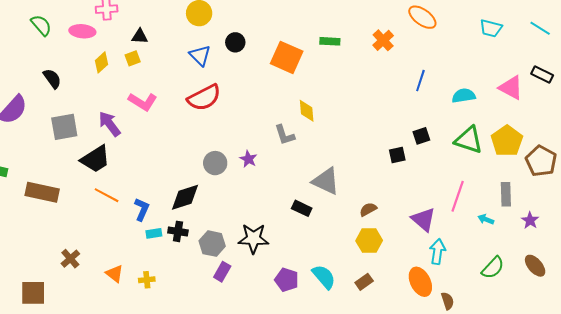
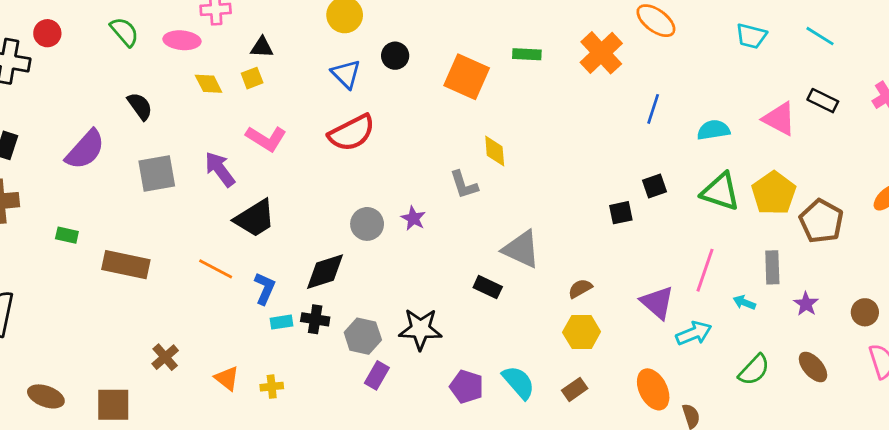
orange cross: (383, 40) -> (601, 53), size x1.4
yellow diamond: (101, 62) -> (209, 84), turned -75
black trapezoid: (95, 159) -> (255, 218), moved
cyan arrow: (437, 252) -> (694, 333), moved, turned 60

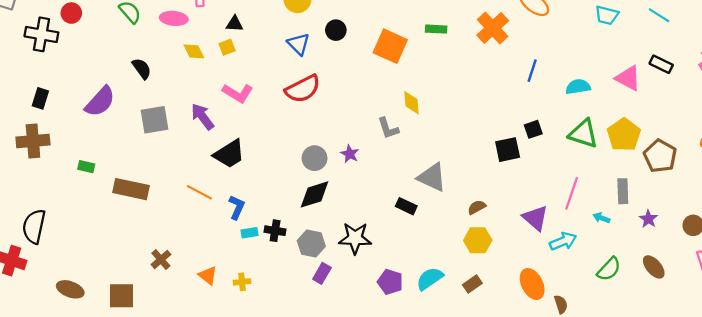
black square: (621, 213) -> (508, 150), size x1.4
black diamond: (325, 272) -> (315, 194), moved
cyan semicircle: (519, 382) -> (430, 279), turned -84

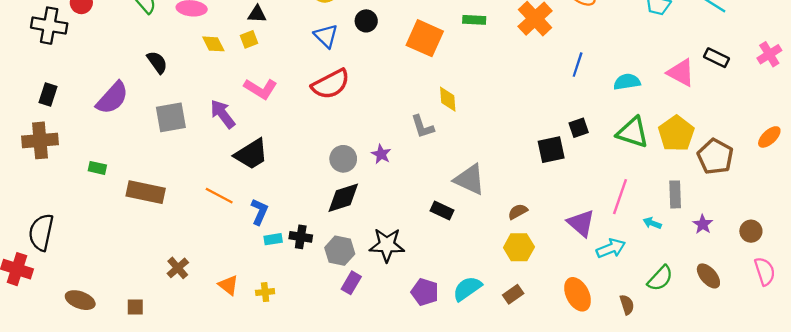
brown square: (121, 296) -> (135, 307), size x0.6
brown semicircle: (561, 304) -> (627, 305), moved

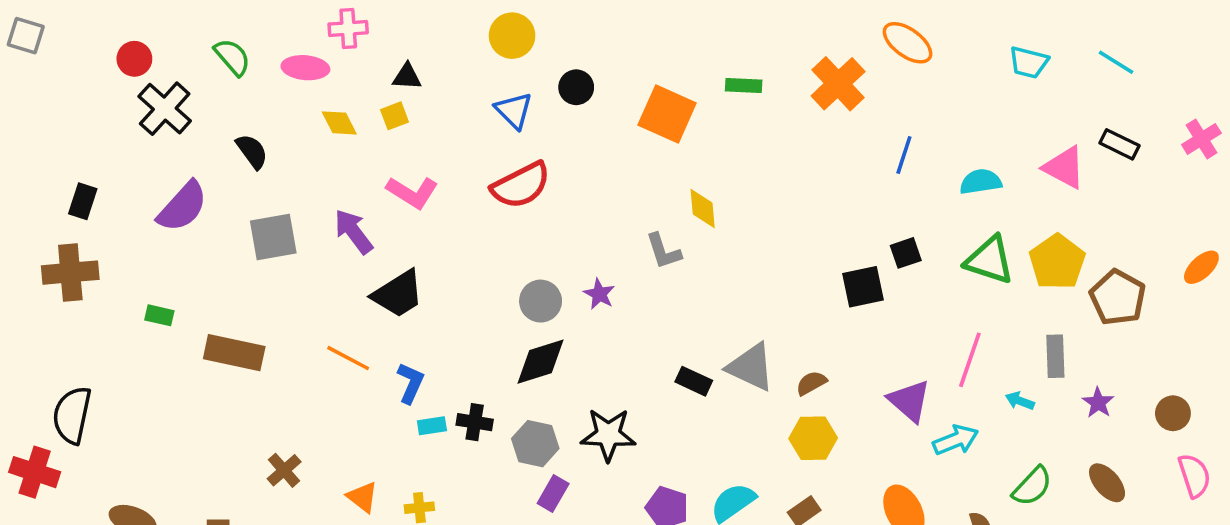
black cross: (49, 26) -> (165, 109), moved, turned 32
gray triangle: (470, 179) -> (751, 367), moved

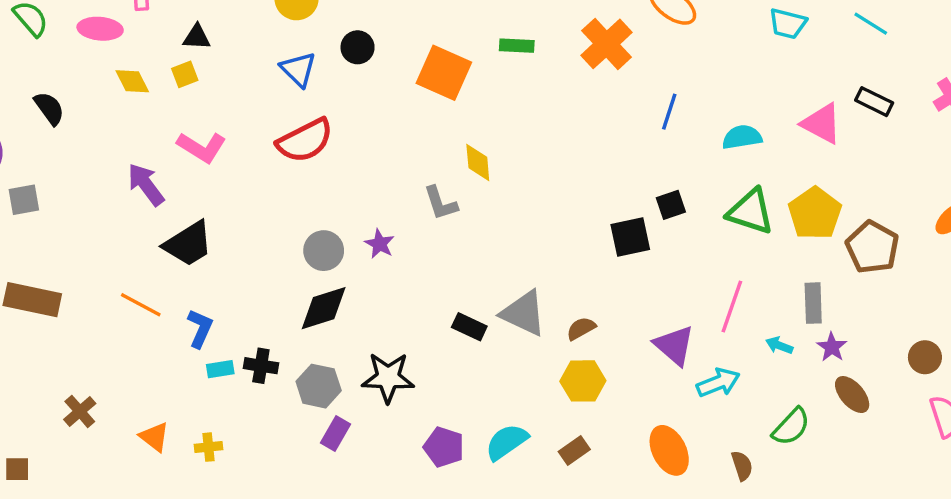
gray square: (273, 237) -> (24, 200), moved, size x0.7
purple star: (1098, 403) -> (832, 347), moved
brown ellipse: (1107, 483) -> (852, 395), moved

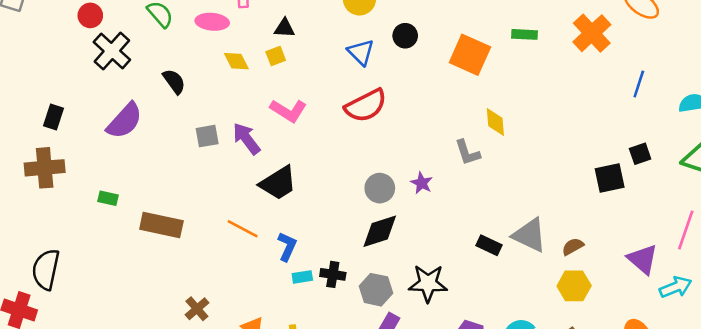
gray square: (24, 200) -> (207, 136), moved

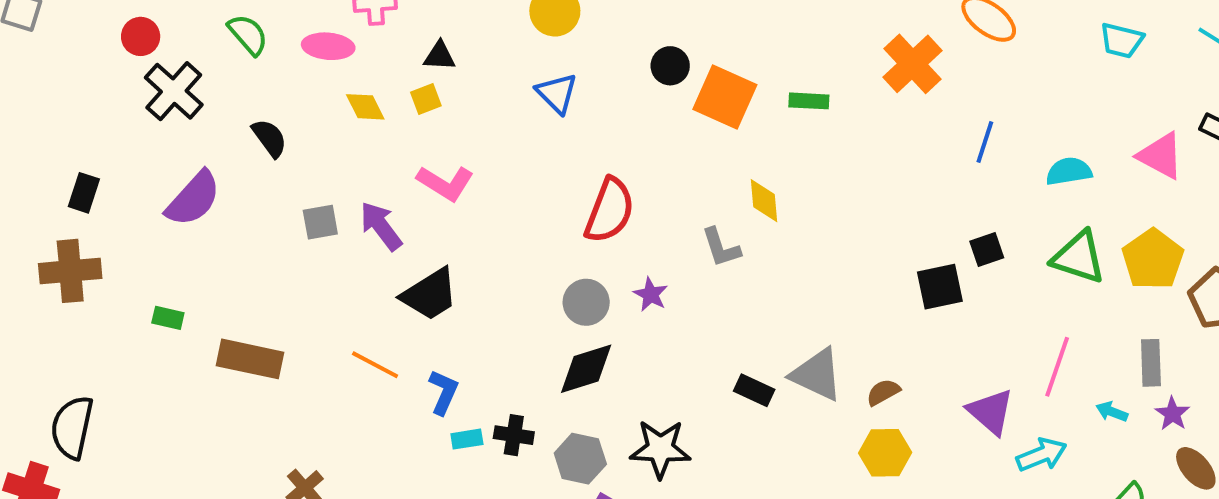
green rectangle: (525, 34) -> (809, 101), moved
black circle: (405, 36) -> (670, 66), moved
red semicircle: (366, 106) -> (610, 210), moved, turned -42

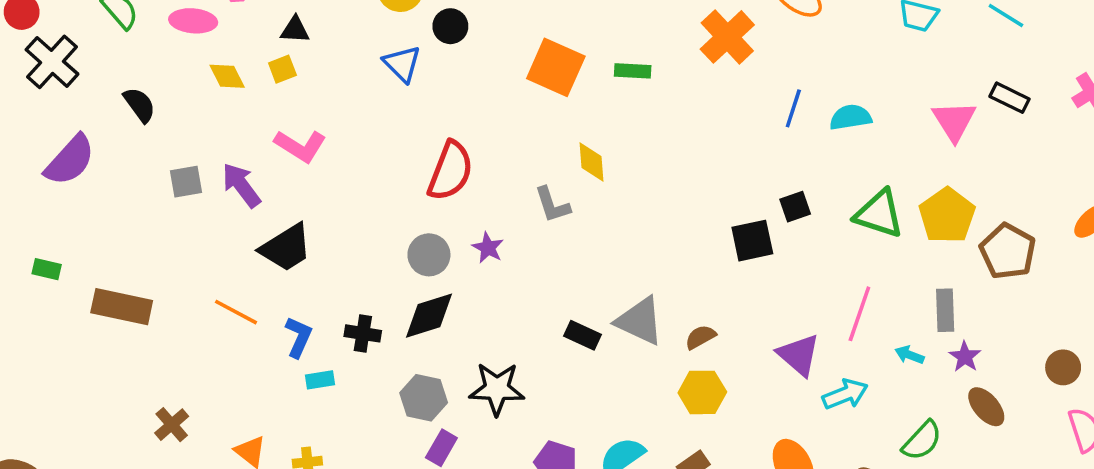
black circle: (670, 66) -> (450, 26), moved
pink triangle: (1161, 156) -> (954, 121), turned 30
cyan semicircle: (1069, 171) -> (851, 117), moved
black cross: (514, 435) -> (363, 333), moved

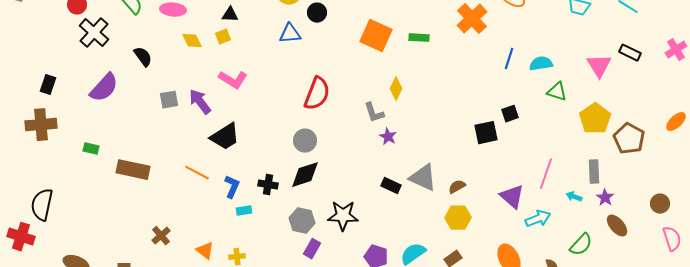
blue triangle: (402, 64) -> (290, 34), turned -50
yellow diamond: (591, 162) -> (396, 89), turned 30
green triangle: (879, 214) -> (557, 92), moved, size x0.7
purple star: (488, 248) -> (388, 137), moved

